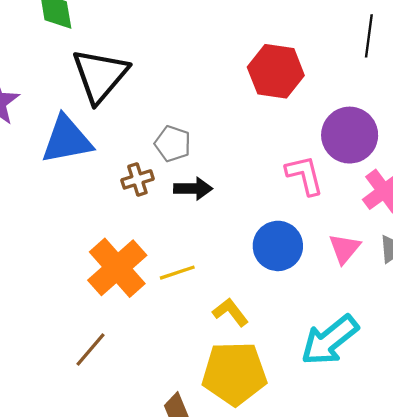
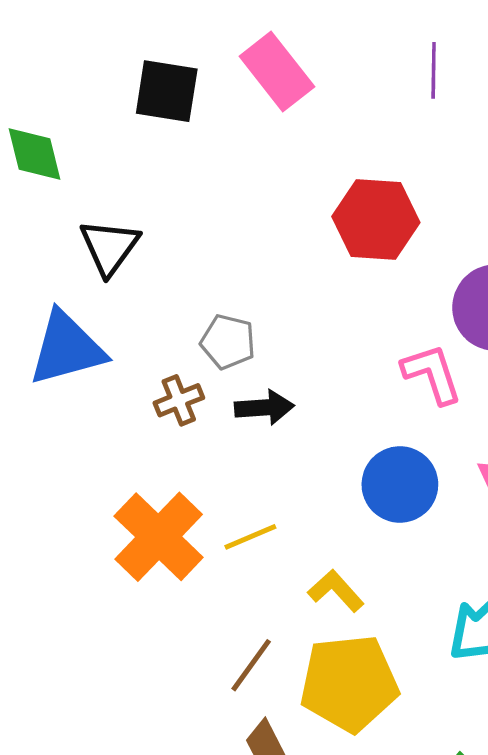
black triangle: (100, 75) -> (109, 247), size x0.7
brown line: (90, 349) -> (251, 665), moved

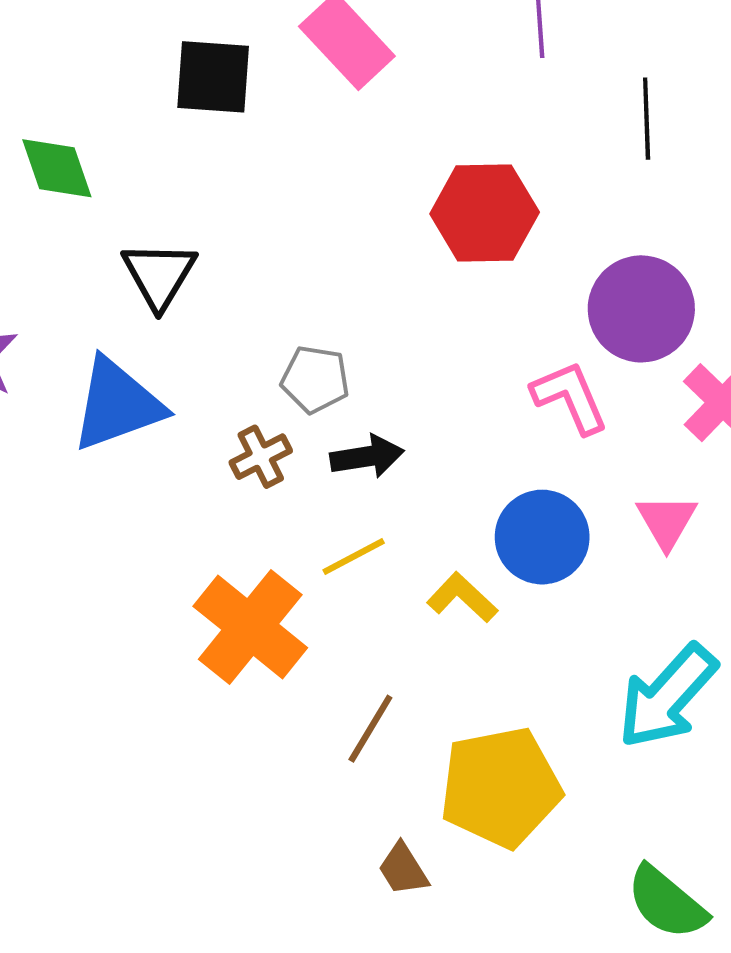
yellow line: (250, 537) -> (354, 556), moved
yellow L-shape: (336, 591) -> (462, 598), moved
brown line: (251, 665) -> (370, 729), moved

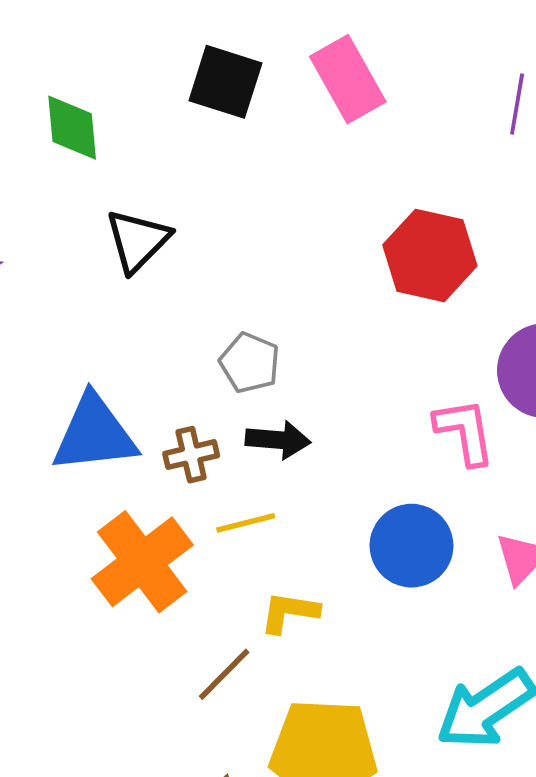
blue triangle: (117, 404) -> (94, 434), moved
brown cross: (261, 457) -> (191, 455), moved
yellow L-shape: (462, 598) -> (289, 612), moved, turned -48

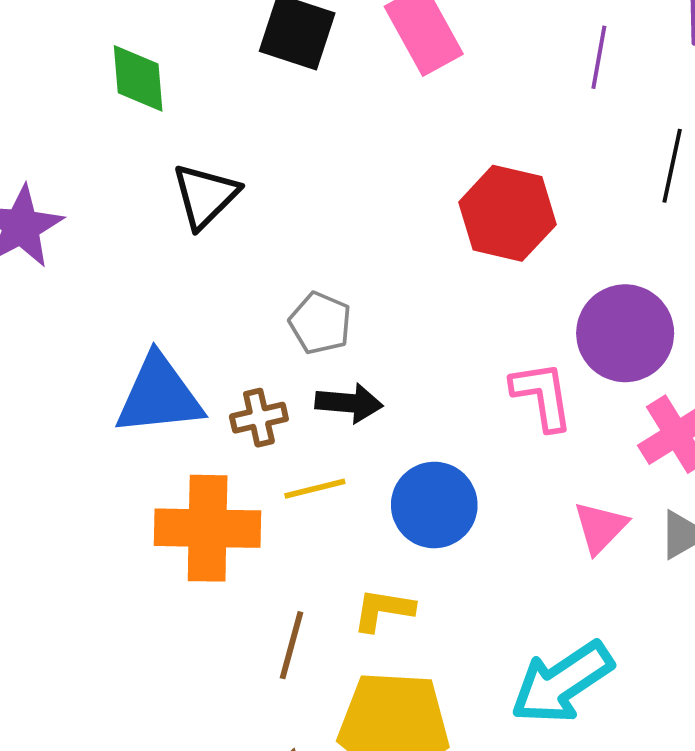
blue circle: (411, 546) -> (434, 505), moved
orange cross: (142, 562) -> (208, 528), turned 38
yellow L-shape: (289, 612) -> (383, 610), moved
brown line: (224, 674) -> (291, 645), turned -30

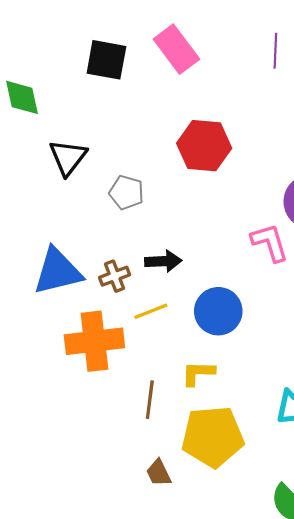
red hexagon: (507, 213) -> (204, 146), moved
gray pentagon: (320, 323) -> (126, 192), moved

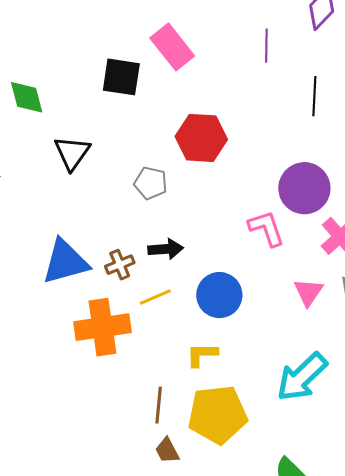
black square: (106, 60) -> (121, 77), moved
gray pentagon: (126, 192) -> (151, 183), moved
brown line: (150, 400) -> (159, 405), moved

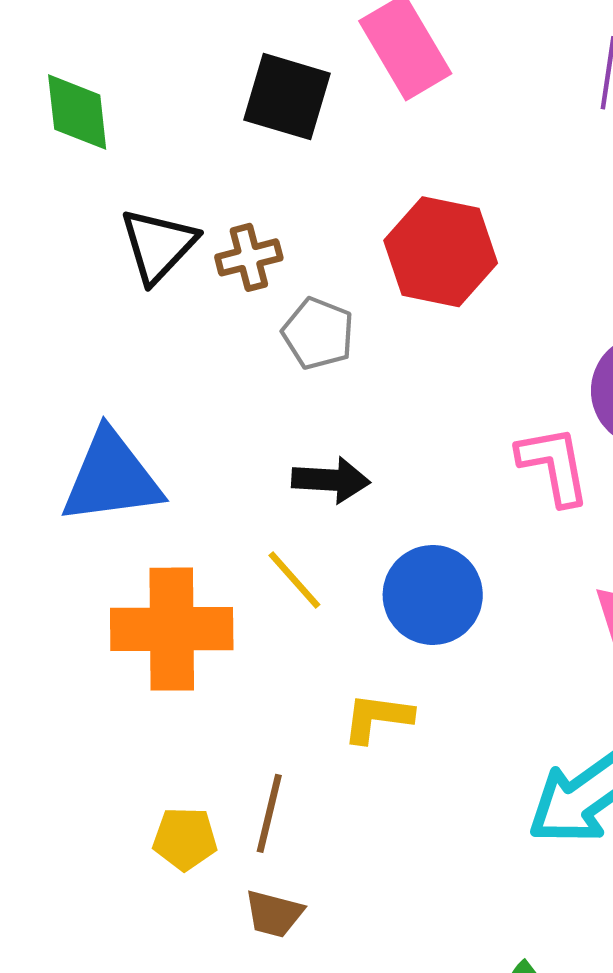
brown cross: (120, 265) -> (249, 257), moved
yellow line: (155, 297) -> (294, 580), turned 64
yellow pentagon: (218, 415) -> (185, 839), moved, size x0.5
brown trapezoid: (167, 451) -> (274, 914), turned -56

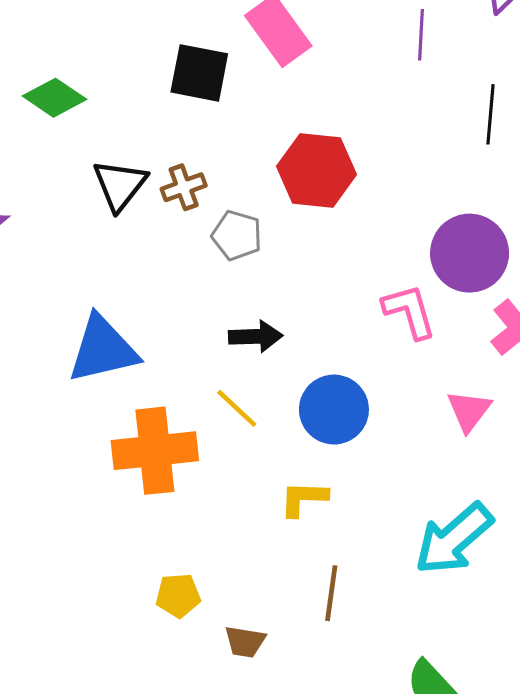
green diamond: (77, 112) -> (55, 98), turned -44
brown line: (269, 813) -> (331, 593), moved

